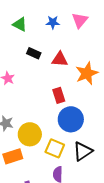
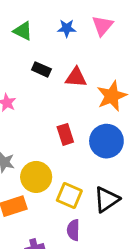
red rectangle: (59, 95) -> (65, 134), moved
blue circle: (71, 119) -> (106, 141), moved

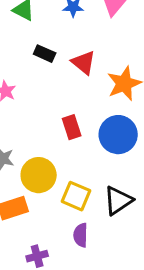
red triangle: (76, 77) -> (84, 63), turned 35

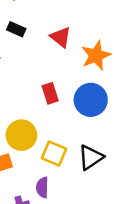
black rectangle: (45, 54) -> (16, 29), moved
purple semicircle: (81, 235) -> (42, 187), moved

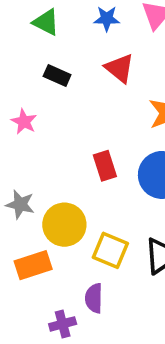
red triangle: (61, 37) -> (120, 68), moved

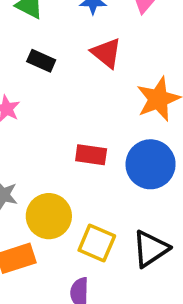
red rectangle: (105, 166) -> (91, 155), turned -64

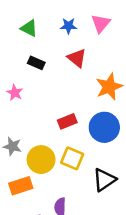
red rectangle: (91, 155) -> (67, 121), turned -30
yellow square: (97, 243) -> (72, 158), moved

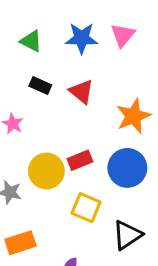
blue star: (68, 26) -> (82, 38), size x1.5
red triangle: (77, 58) -> (82, 92), moved
yellow circle: (41, 160) -> (46, 171), moved

